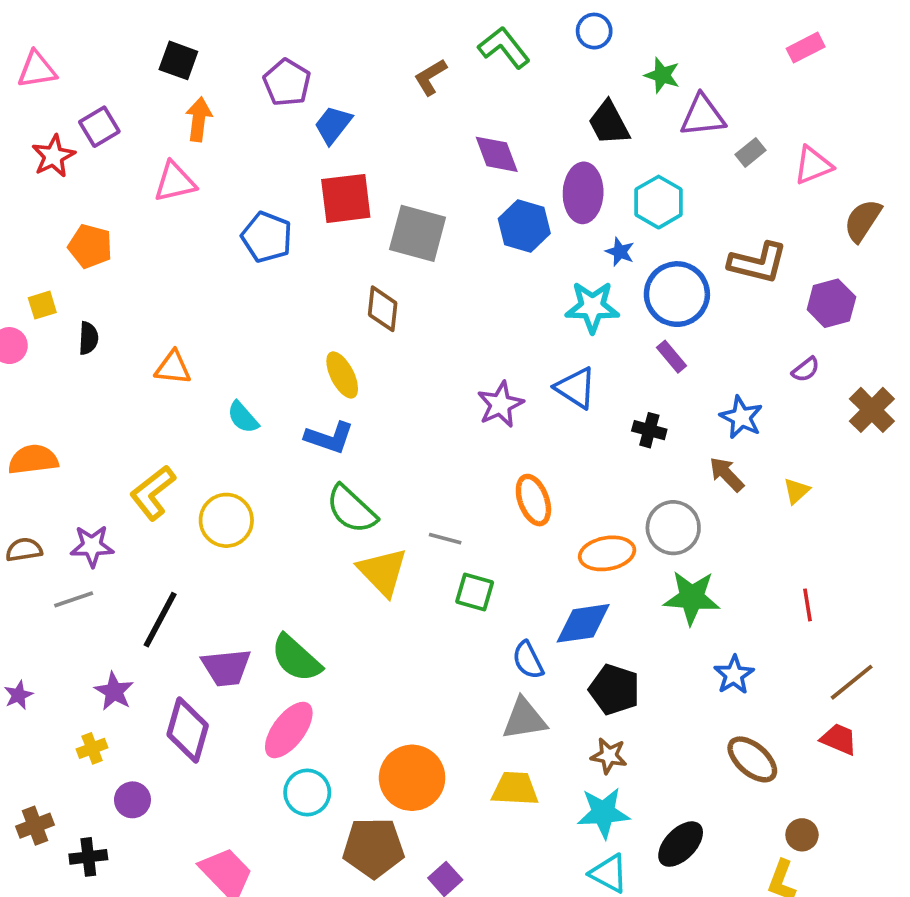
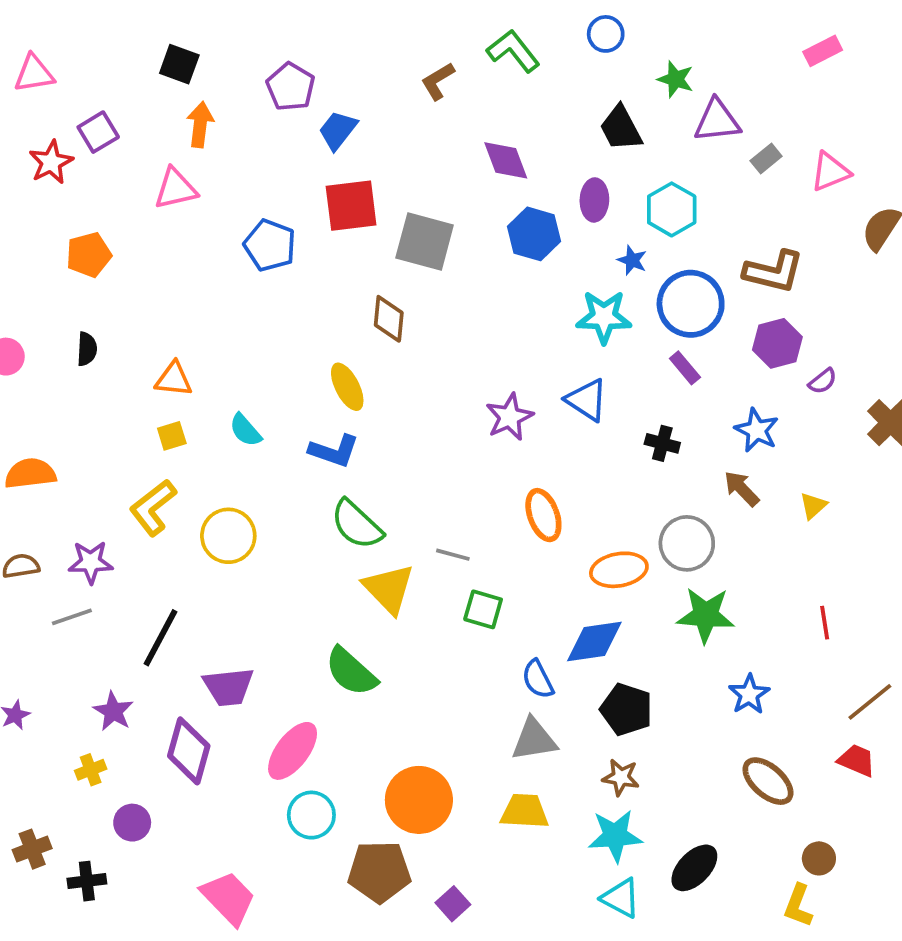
purple ellipse: (583, 193) -> (594, 200), size x0.7
orange pentagon: (90, 246) -> (89, 255), turned -30
purple hexagon: (831, 303) -> (777, 343), moved
yellow square: (42, 305) -> (172, 436), moved
green semicircle: (296, 658) -> (351, 672), moved

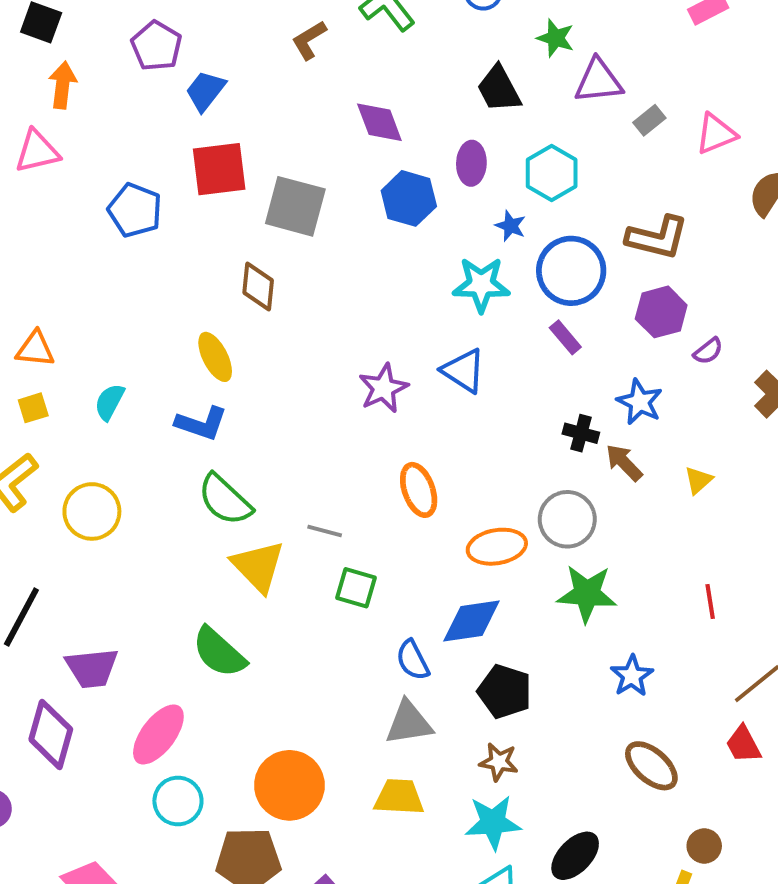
cyan semicircle: (245, 430) -> (110, 402), turned 69
black cross: (662, 443) -> (581, 433), moved
red trapezoid: (857, 760) -> (743, 744), turned -141

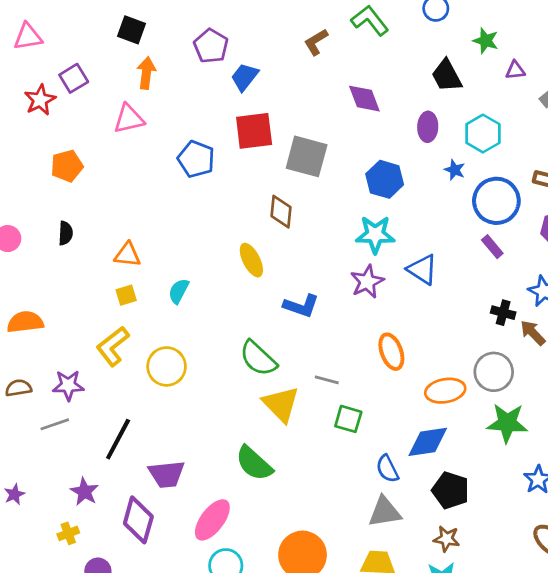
purple triangle: (599, 81) -> (515, 70), size x0.6
blue hexagon: (409, 198) -> (385, 179), moved
cyan star: (481, 285) -> (375, 235), moved
blue L-shape: (201, 423) -> (301, 306), moved

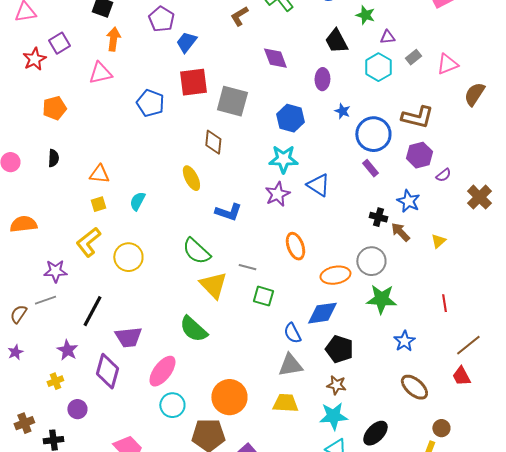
cyan hexagon: (483, 134) -> (378, 67), moved
brown semicircle: (18, 388) -> (18, 314), moved, turned -48

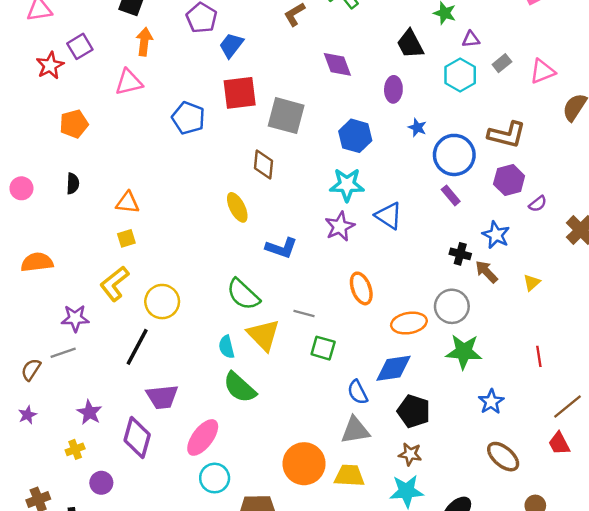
cyan semicircle: (137, 201) -> (227, 347), moved, turned -42
black line: (92, 311) -> (137, 347), moved
orange circle: (229, 397) -> (304, 464), moved

